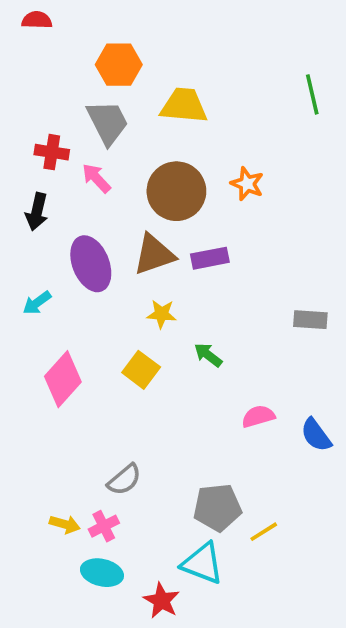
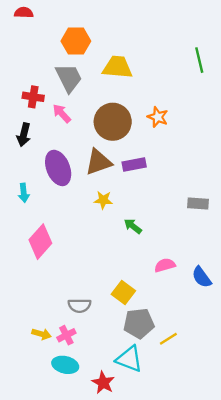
cyan arrow: (37, 303) -> (24, 193), turned -60
yellow square: (141, 370) -> (123, 293), moved
gray semicircle: (124, 480) -> (79, 306), turned 40

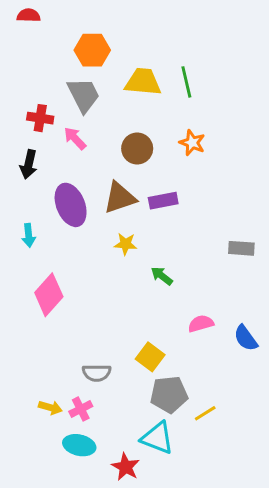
green line: (199, 60) -> (186, 82), moved
brown circle: (113, 122) -> (137, 148), size x0.7

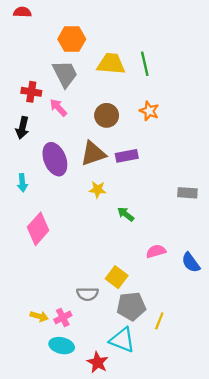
gray semicircle: (97, 373) -> (87, 294), moved
yellow line: (205, 413) -> (159, 321), turned -36

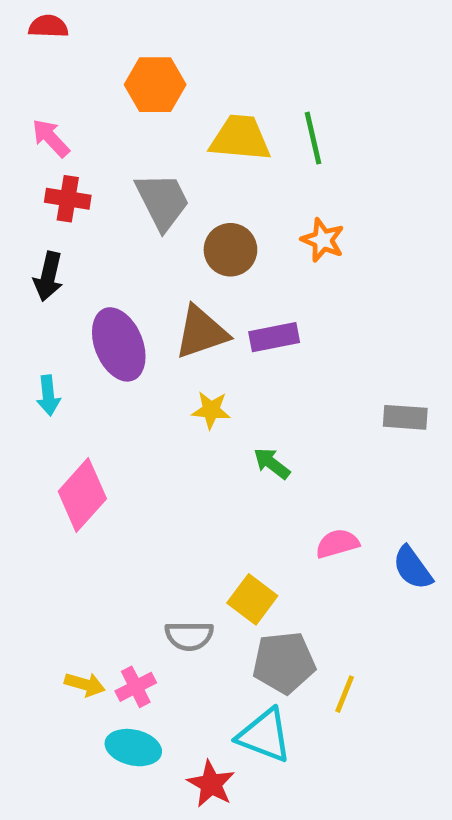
gray trapezoid: (65, 74) -> (162, 201), moved
pink arrow: (58, 108) -> (51, 138), moved

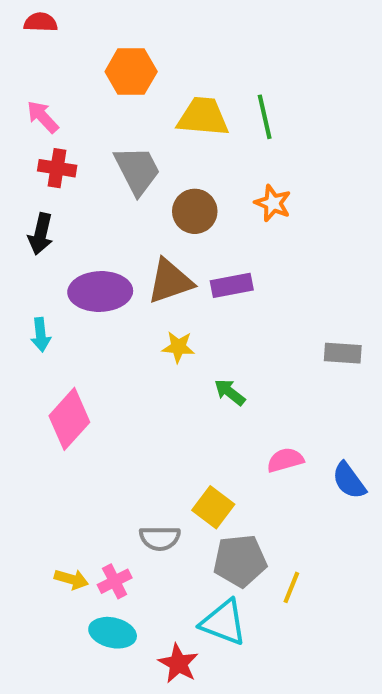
purple ellipse: (119, 344) -> (100, 292), turned -70

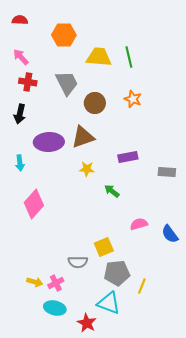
red semicircle: (41, 22) -> (20, 20), moved
purple rectangle: (232, 285) -> (128, 157), moved
yellow square: (213, 507) -> (104, 247), turned 30

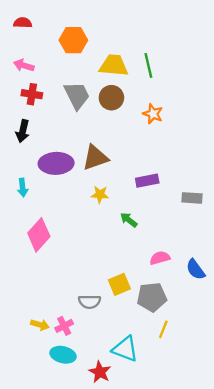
pink arrow: (21, 57) -> (24, 65), turned -30
brown circle: (95, 103) -> (111, 98), moved
gray pentagon: (117, 273) -> (152, 297), moved

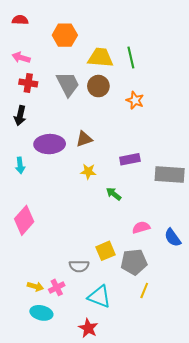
brown triangle: (95, 158) -> (84, 139), size x0.7
gray rectangle: (192, 198) -> (170, 175), size x1.6
pink diamond: (39, 235) -> (24, 220), moved
cyan triangle: (125, 349) -> (99, 297), moved
cyan ellipse: (63, 355) -> (41, 313), moved

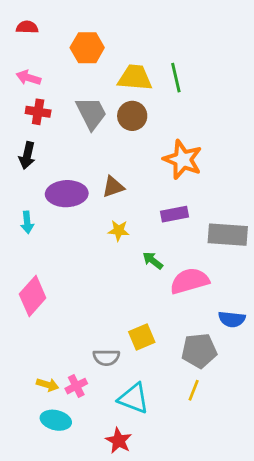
orange star: (135, 100) -> (183, 160), moved, size x1.6
pink semicircle: (141, 227) -> (190, 281), moved, size x1.6
blue semicircle: (173, 238) -> (232, 319), turned -48
gray pentagon: (134, 262) -> (199, 351), moved

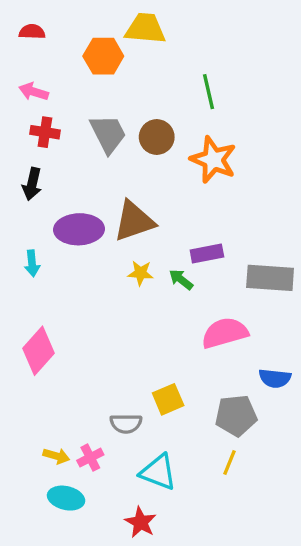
yellow trapezoid: (135, 78) -> (145, 29), moved
orange star: (183, 160) -> (213, 160), moved
brown triangle: (113, 187) -> (134, 221), size x1.6
green arrow: (153, 261) -> (181, 279), moved

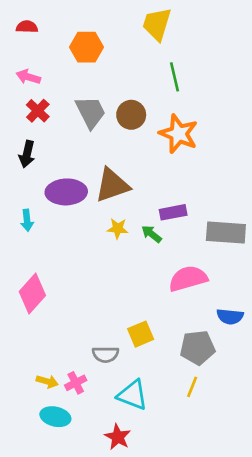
yellow trapezoid: (145, 29) -> (157, 24), moved, turned -78
red cross: (45, 132) -> (38, 111), turned 35

